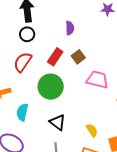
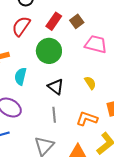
yellow semicircle: (92, 130) -> (90, 83), moved

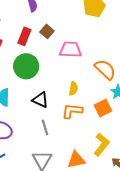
yellow semicircle: (90, 83) -> (73, 89), turned 56
orange L-shape: (87, 119) -> (72, 111), moved

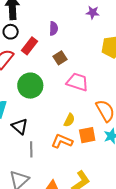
red rectangle: (24, 36) -> (30, 46), moved
black triangle: (40, 100) -> (20, 126), moved
orange square: (103, 108) -> (87, 135), moved

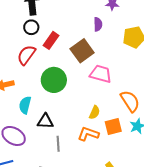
purple semicircle: (54, 28) -> (98, 24), moved
brown square: (60, 58) -> (82, 51), size x1.6
black triangle: (20, 126) -> (45, 121), turned -36

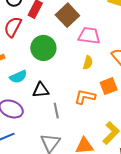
cyan semicircle: (25, 105) -> (18, 77), turned -120
yellow semicircle: (95, 112) -> (88, 63), moved

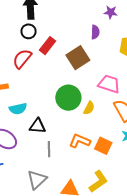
pink trapezoid: (89, 36) -> (109, 84), moved
green circle: (43, 48) -> (68, 98), moved
orange square: (109, 86) -> (103, 146), moved, turned 36

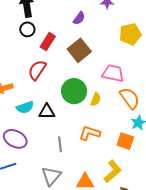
purple semicircle: (95, 32) -> (79, 18), moved, turned 40
red semicircle: (22, 59) -> (37, 70), moved
black triangle: (37, 126) -> (47, 112), moved
orange square: (103, 146) -> (125, 141), moved

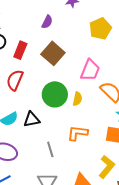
pink trapezoid: (113, 73) -> (90, 70), turned 110

